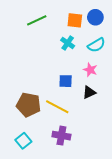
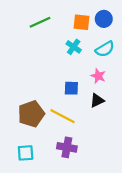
brown pentagon: (29, 105) -> (31, 114), turned -30
cyan square: (23, 141) -> (26, 153), turned 35

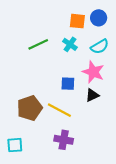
green line: (40, 22) -> (38, 44), moved
pink star: (98, 76) -> (93, 72), size x1.5
cyan square: (26, 153) -> (15, 145), moved

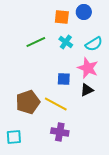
blue circle: (99, 18) -> (84, 12), moved
orange square: (77, 21) -> (62, 17), moved

